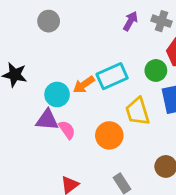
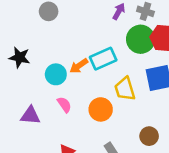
green circle: (156, 70) -> (141, 39), moved, size x1.5
purple triangle: (47, 120) -> (30, 116), moved

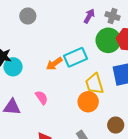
cyan circle: (56, 74) -> (13, 67), moved
orange circle: (101, 109) -> (88, 102), moved

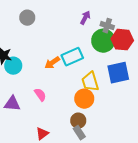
gray cross: (113, 16) -> (107, 26), moved
brown circle: (116, 125) -> (78, 121), moved

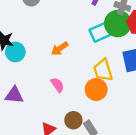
cyan rectangle: (72, 57) -> (102, 31), moved
pink semicircle: (40, 95) -> (57, 85), moved
brown circle: (78, 121) -> (73, 120), moved

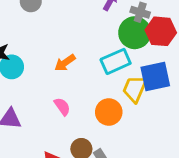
cyan rectangle: (102, 31) -> (116, 61), moved
yellow trapezoid: (103, 70) -> (135, 89), moved, turned 40

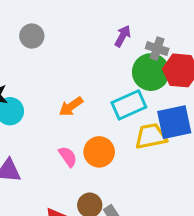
yellow trapezoid: (135, 89) -> (151, 136), turned 56
orange circle: (109, 112) -> (99, 152), moved

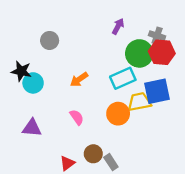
gray circle: (32, 36) -> (50, 40), moved
gray cross: (157, 49) -> (157, 36), moved
orange circle: (99, 152) -> (118, 114), moved

